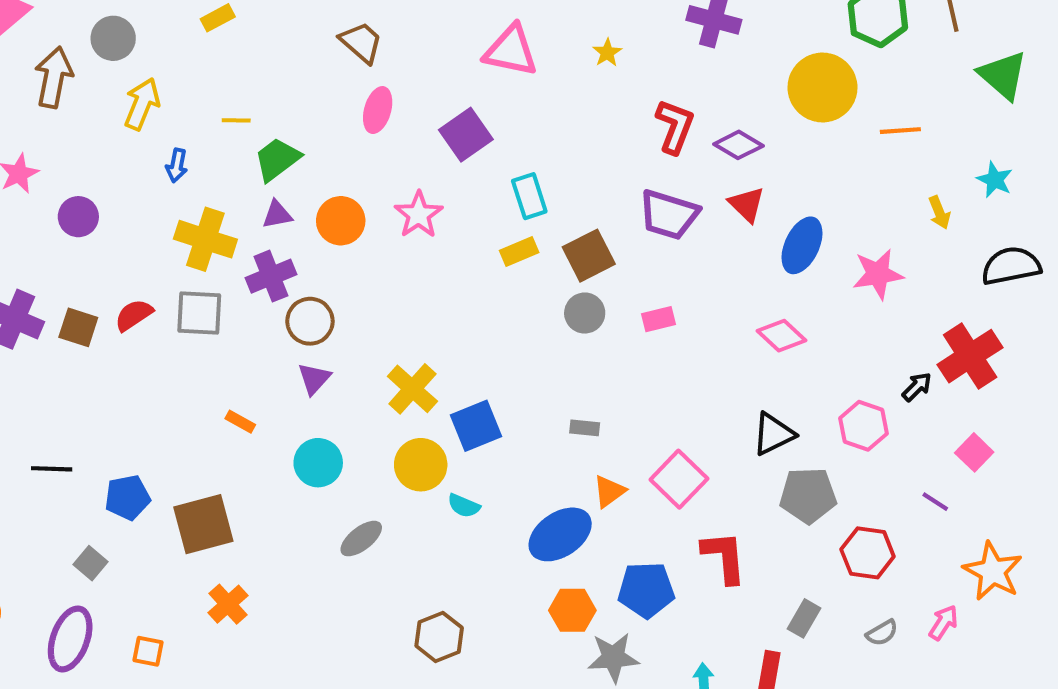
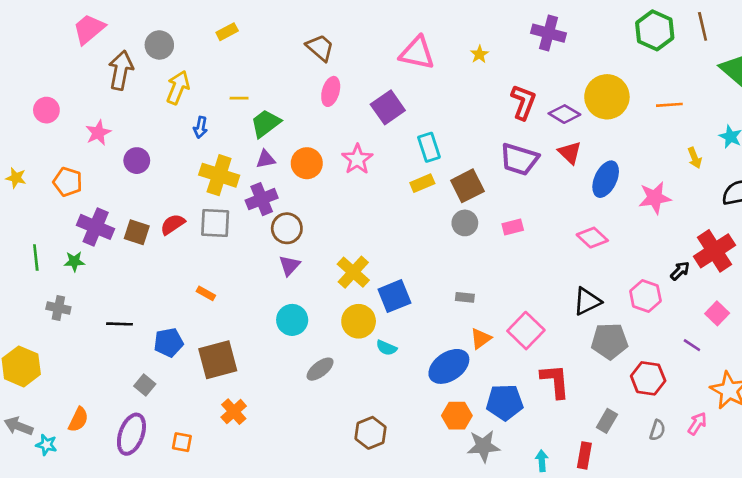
yellow circle: (822, 87) -> (607, 97), moved
orange rectangle: (240, 422) -> (206, 293), moved
gray semicircle: (882, 633) -> (657, 430), turned -42

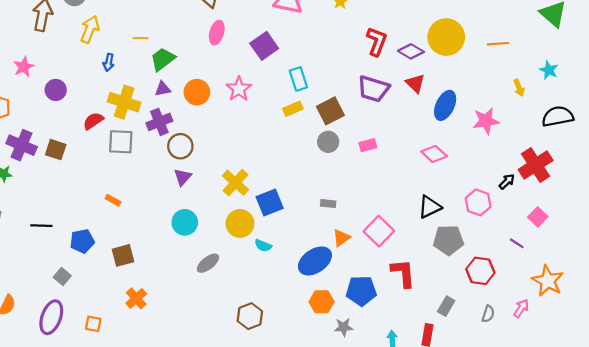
red semicircle: (173, 224) -> (93, 121), moved
brown square: (218, 360) -> (123, 255), size x0.7
gray star: (483, 446) -> (344, 327), size x0.7

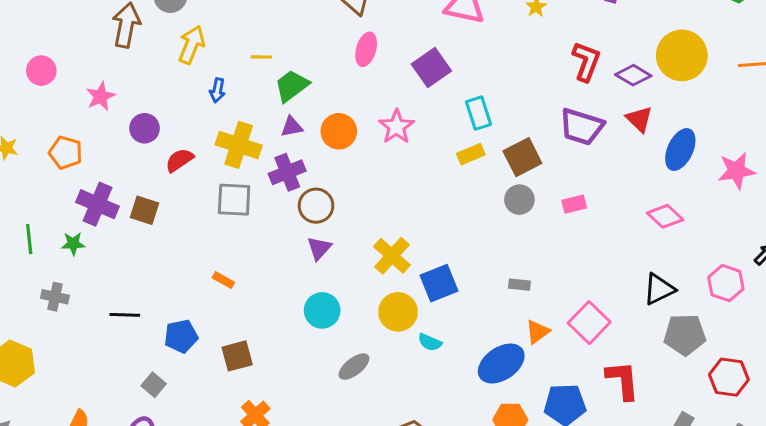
red semicircle: (93, 121) -> (179, 160), moved

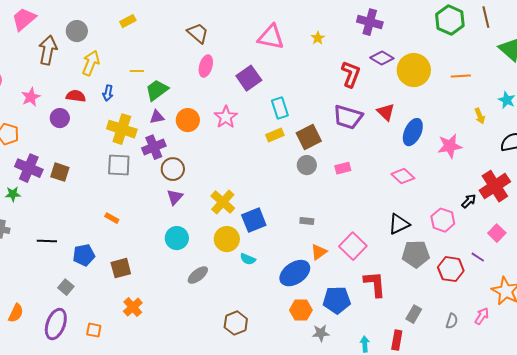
purple diamond: (633, 75) -> (382, 58), moved
red semicircle: (179, 160) -> (76, 96), moved, turned 42
red hexagon: (729, 377) -> (451, 269), moved

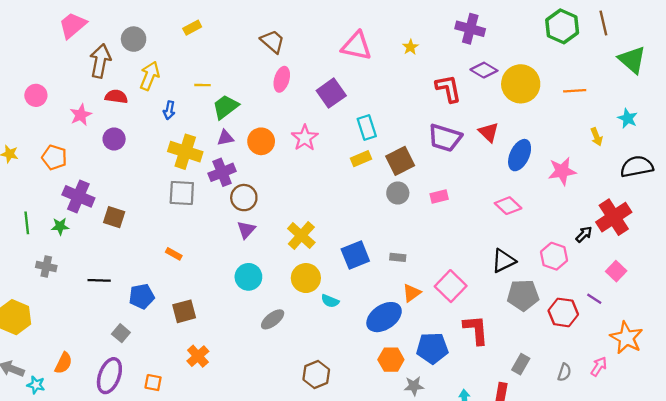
red L-shape: (351, 74) -> (448, 88), turned -32
red semicircle: (76, 96) -> (116, 96), moved
brown square: (60, 172) -> (114, 217), moved
blue square: (254, 220) -> (355, 255), moved

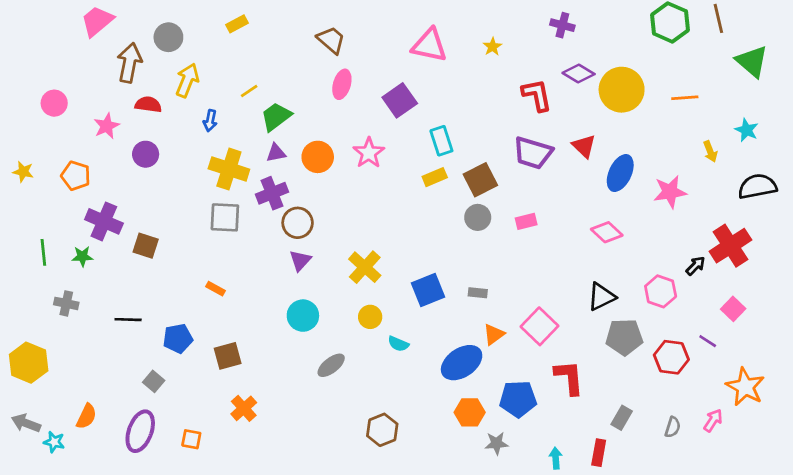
purple cross: (470, 29) -> (562, 25), size x0.7
yellow line: (202, 85) -> (249, 91), turned -35
yellow circle: (306, 278) -> (370, 317), size x0.7

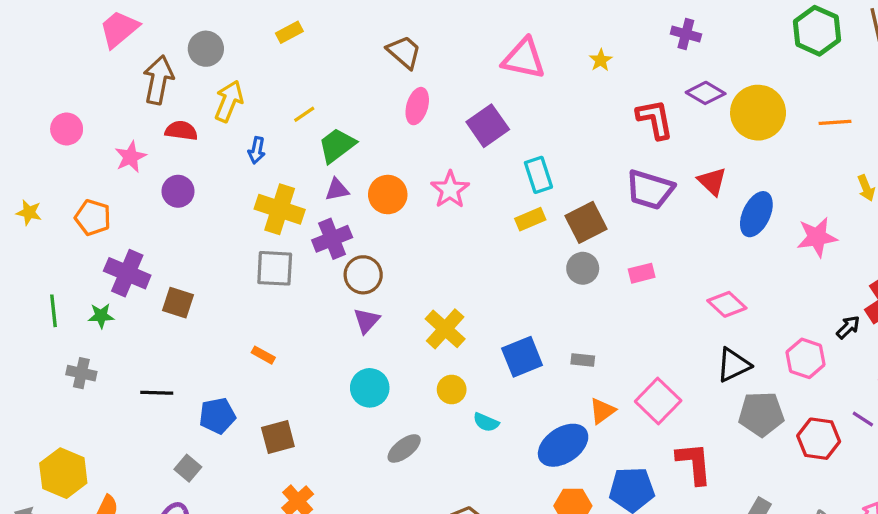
pink diamond: (607, 232) -> (727, 304), moved
yellow hexagon: (29, 363) -> (63, 473), moved

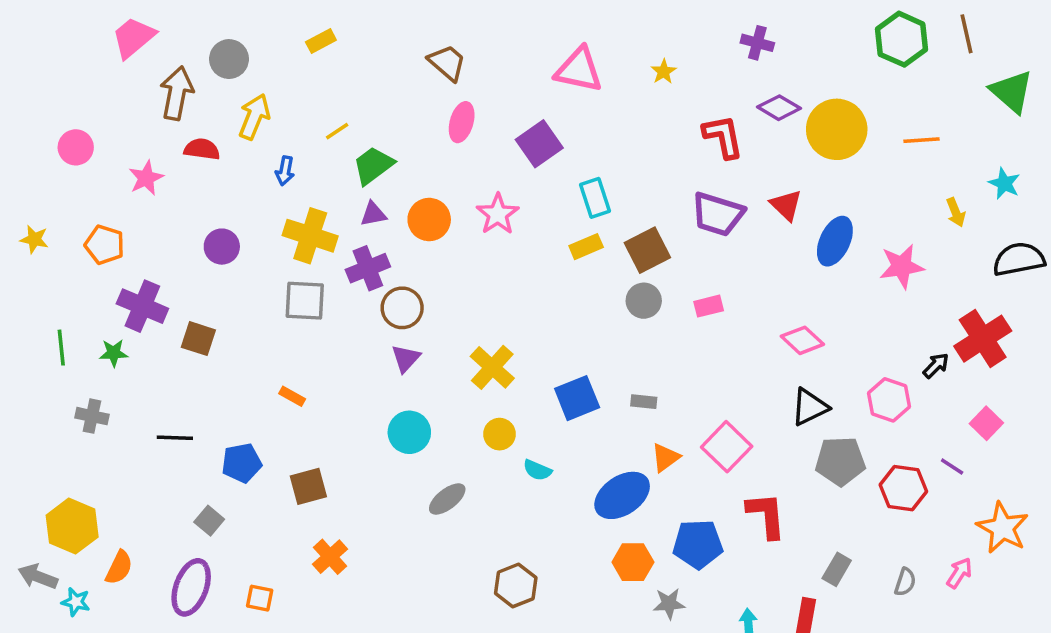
purple circle: (178, 191) -> (222, 247), moved

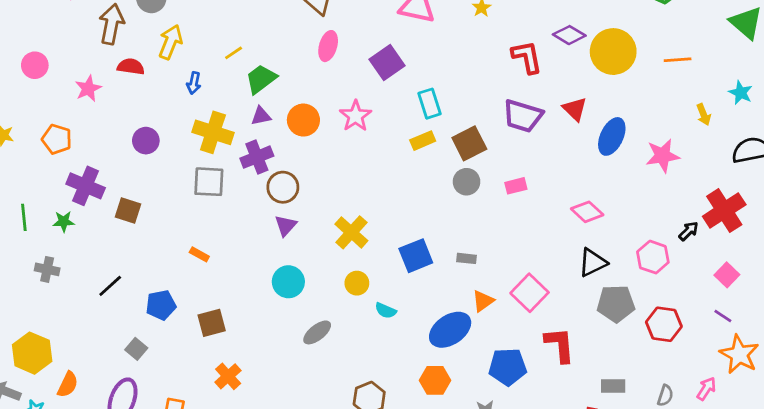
black line: (175, 438) -> (110, 286), turned -44
purple line: (952, 467) -> (723, 316), moved
orange hexagon: (633, 562) -> (435, 380), moved
gray rectangle: (837, 569) -> (613, 386), turned 60

